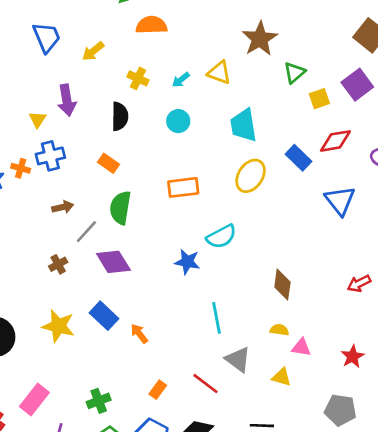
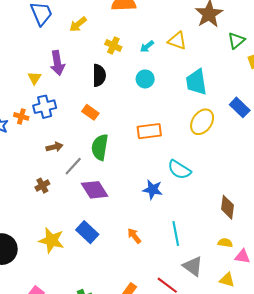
cyan semicircle: (221, 237) -> (179, 170), turned 60
brown cross: (58, 264) -> (42, 186), moved
orange arrow: (139, 334) -> (134, 236), moved

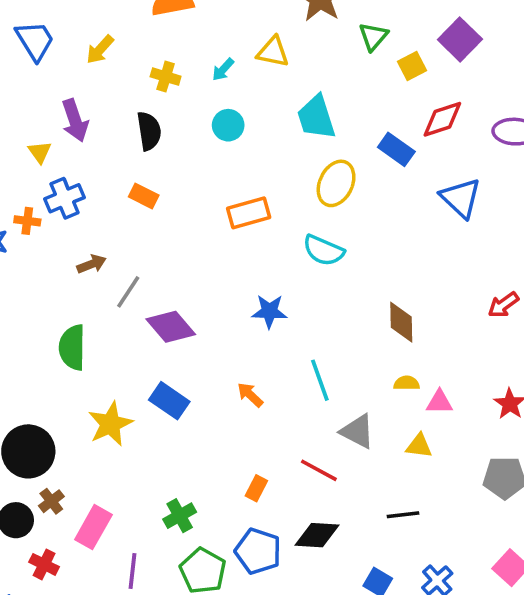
green semicircle: (100, 147) -> (72, 348), moved
cyan semicircle: (179, 170) -> (324, 250), moved
brown cross: (42, 186) -> (51, 501), moved
yellow star: (51, 240) -> (110, 424), turned -30

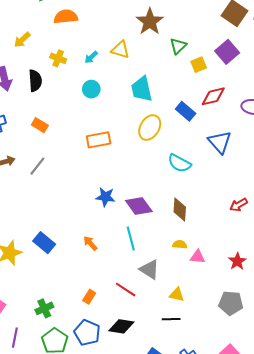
black semicircle: (149, 131) -> (35, 81), moved
cyan semicircle: (324, 250) -> (179, 163), moved
gray line: (128, 292) -> (37, 166), moved
purple diamond: (171, 327) -> (139, 206), moved
yellow triangle: (419, 446) -> (177, 295), moved

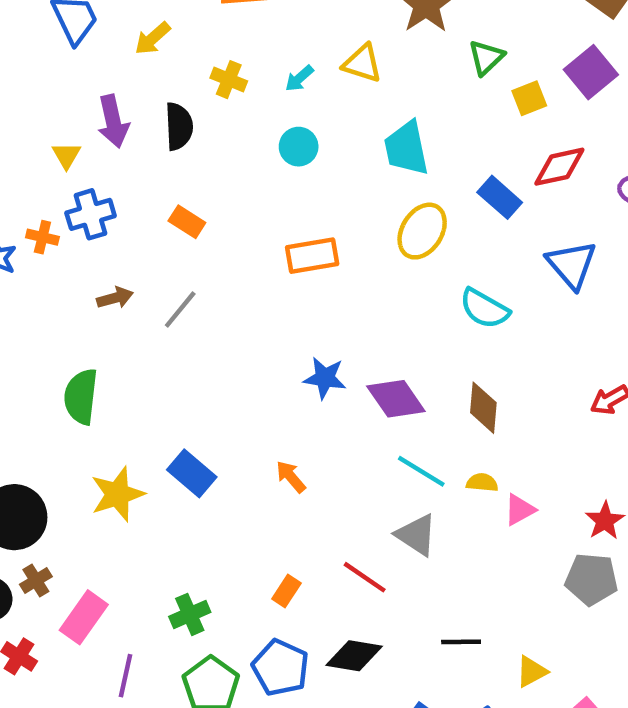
cyan line: (131, 238) -> (421, 471), moved, turned -45
pink triangle: (198, 257) -> (520, 510), turned -35
yellow triangle: (177, 295) -> (532, 672), moved, turned -42
gray pentagon: (231, 303) -> (592, 579), moved

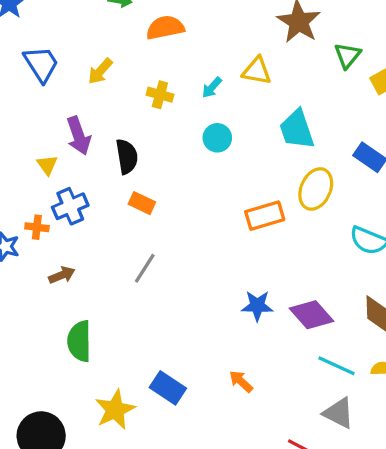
black semicircle: (179, 126) -> (127, 156), moved
orange rectangle: (312, 256) -> (265, 216), moved
brown arrow: (115, 298) -> (62, 275), moved

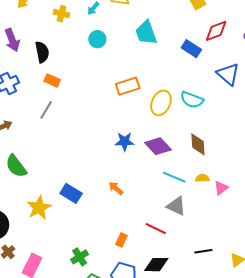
yellow ellipse: (316, 189) -> (161, 103), moved
gray line: (145, 268) -> (46, 110), moved
green semicircle: (79, 341) -> (16, 166), turned -35

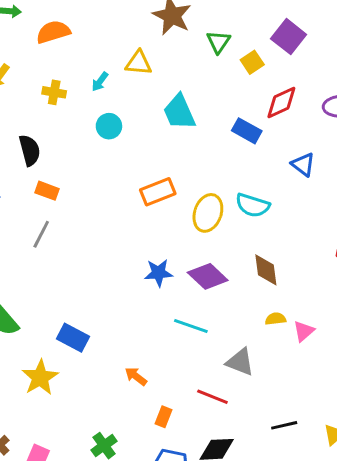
blue triangle: (228, 74) -> (303, 164), size x0.7
cyan line: (174, 177) -> (191, 326), moved
orange arrow: (116, 188) -> (136, 376), moved
blue rectangle: (71, 193) -> (73, 338), moved

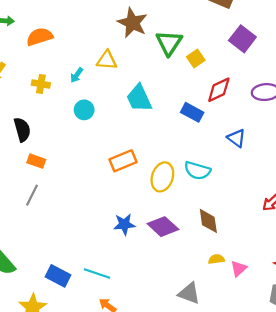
purple square: (289, 37) -> (242, 39), moved
green triangle: (218, 42) -> (169, 43), size x1.4
cyan line: (191, 326) -> (97, 274), moved

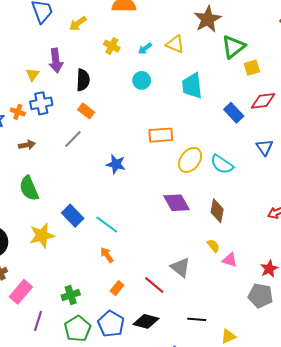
blue star: (124, 224) -> (116, 164), moved
yellow semicircle: (216, 259) -> (213, 246), turned 40
pink triangle: (239, 269) -> (230, 260), turned 42

